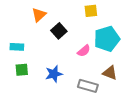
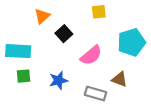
cyan pentagon: (107, 39) -> (131, 42), moved
cyan rectangle: (17, 47) -> (18, 51), size x1.6
pink semicircle: (84, 51) -> (91, 55), size x1.5

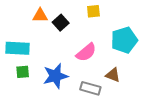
orange triangle: (42, 16) -> (40, 15), turned 42
black square: (64, 34) -> (61, 23), moved
blue star: (58, 80) -> (55, 76), size x1.4

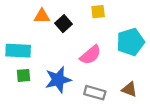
brown triangle: (113, 75) -> (129, 89), moved

